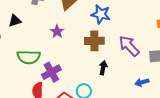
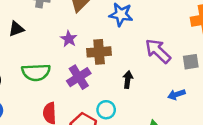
brown cross: (94, 41) -> (99, 52), moved
purple cross: (51, 72) -> (79, 77), moved

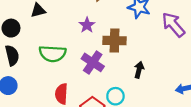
purple arrow: (158, 51) -> (173, 25), moved
purple cross: (79, 77) -> (93, 62), turned -30

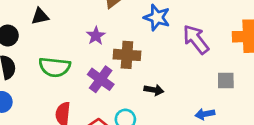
black arrow: (139, 70) -> (154, 90), turned 84

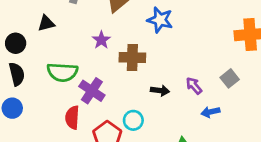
purple arrow: (196, 39) -> (194, 86), moved, size x0.6
purple cross: (101, 79) -> (92, 91), moved
gray square: (226, 80) -> (230, 78), turned -36

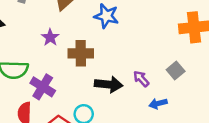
black arrow: (160, 91) -> (109, 84), size x1.5

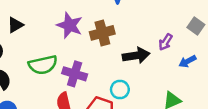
purple star: (50, 37) -> (70, 25), size x1.5
purple arrow: (141, 79) -> (166, 42), turned -91

